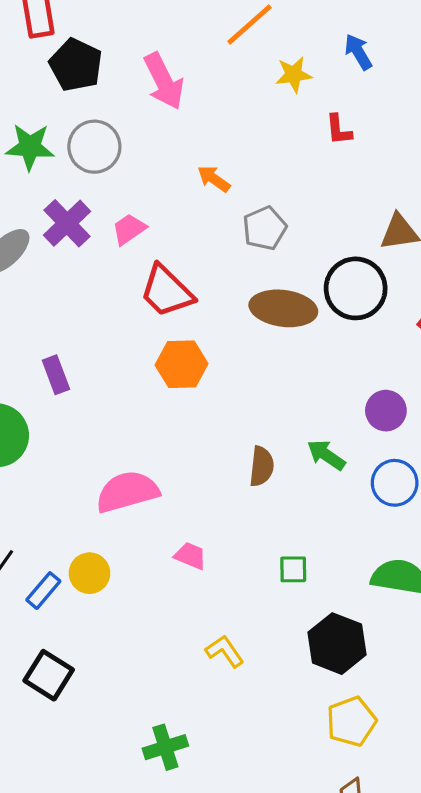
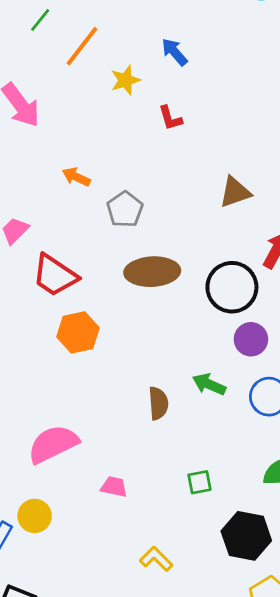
black circle: (356, 288) -> (232, 287), moved

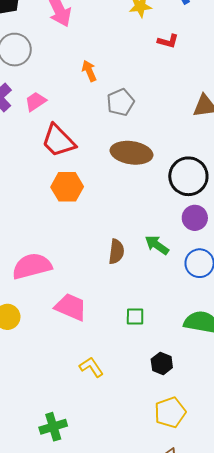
red L-shape: (170, 118) -> (168, 41), turned -70
orange arrow: (76, 177) -> (89, 71), turned 30
pink trapezoid: (114, 487) -> (71, 307), size x1.6
black hexagon: (246, 536) -> (162, 363), size x0.6

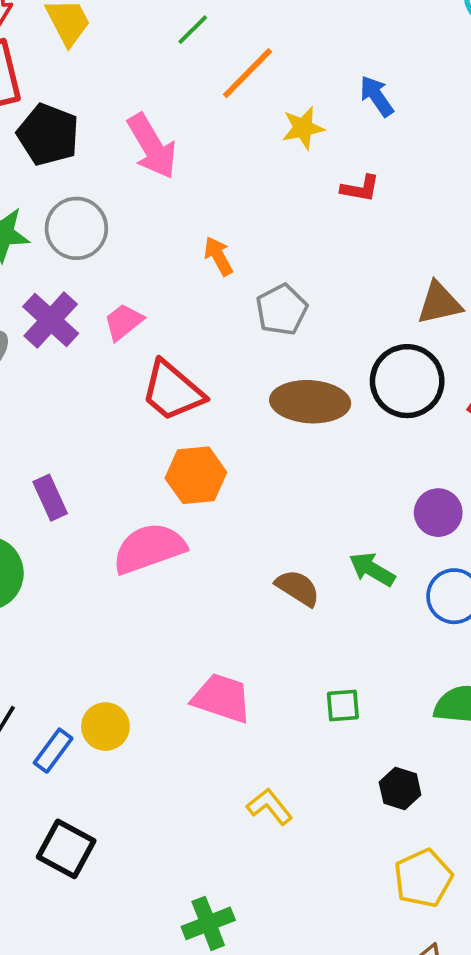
black circle: (188, 176) -> (407, 381), moved
brown semicircle: (116, 252) -> (298, 588), turned -60
pink semicircle: (32, 266) -> (149, 548), moved

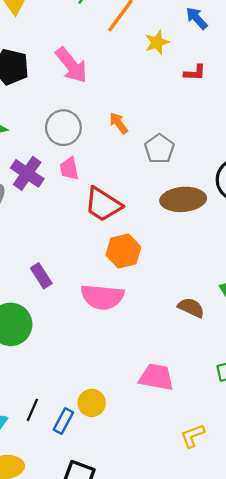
gray circle: (76, 228) -> (63, 128), moved
pink trapezoid: (124, 322) -> (69, 169), turned -55
pink semicircle: (149, 548) -> (102, 297), turned -147
yellow L-shape: (270, 807) -> (193, 436), turned -64

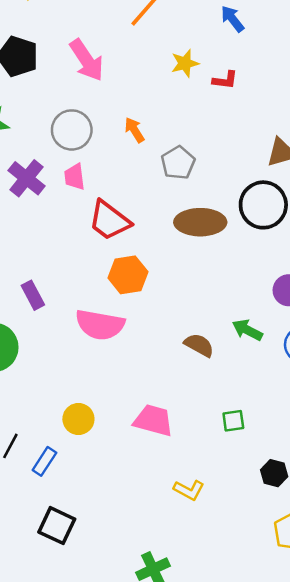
yellow star: (157, 42) -> (185, 63), moved
yellow circle: (92, 403) -> (78, 419), moved
yellow L-shape: (193, 436) -> (189, 490), turned -136

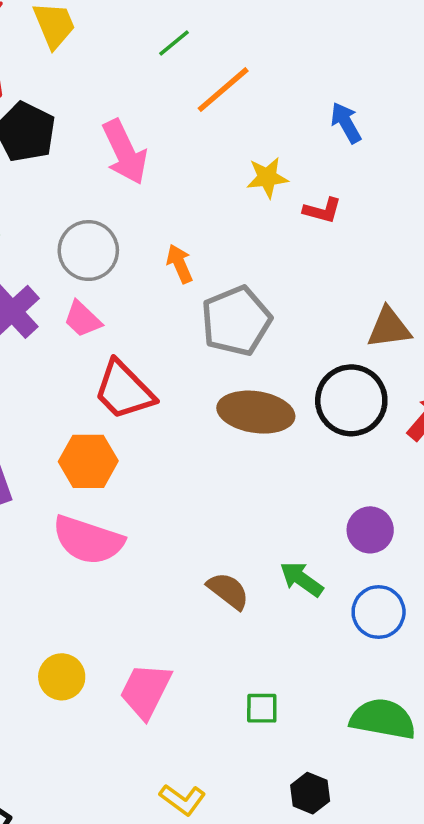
gray pentagon: (178, 163) -> (236, 321), size x1.4
pink trapezoid: (75, 177) -> (82, 319), turned -48
orange hexagon: (128, 275) -> (88, 461), moved
yellow circle: (78, 419) -> (62, 677), moved
pink trapezoid: (153, 420) -> (146, 691), turned -87

